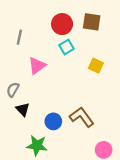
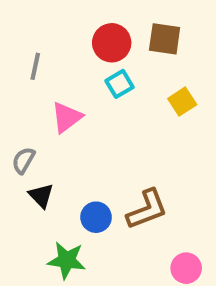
yellow square: (96, 66) -> (182, 102), moved, turned 32
brown L-shape: (82, 117) -> (147, 209), turned 105

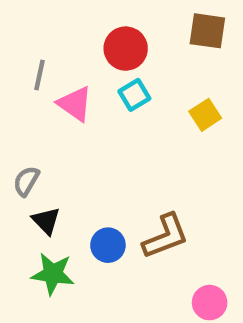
brown square: (165, 39) -> (207, 31), moved
pink triangle: (67, 117) -> (75, 104), moved, turned -48
green star: (67, 260) -> (53, 274), moved

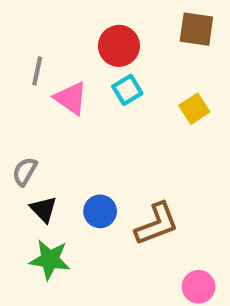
blue circle: (108, 245) -> (100, 211), moved

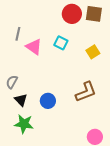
red circle: (119, 46) -> (72, 14), moved
cyan square: (127, 90) -> (61, 43), turned -32
brown L-shape: (157, 224) -> (86, 92), moved

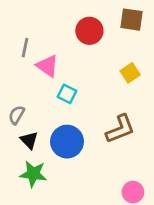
red circle: (72, 14) -> (89, 31), moved
cyan square: (61, 43) -> (67, 94), moved
blue circle: (48, 101) -> (67, 142), size x1.5

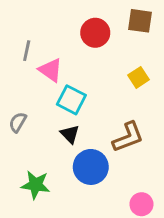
cyan square: (67, 94) -> (71, 100), size x1.4
black triangle: (29, 140) -> (70, 134), moved
blue circle: (67, 142) -> (91, 167), moved

